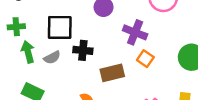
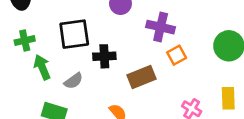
gray semicircle: (52, 58) -> (74, 81), moved
orange square: (145, 59) -> (177, 55), turned 35

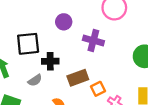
orange square: (177, 55) -> (98, 89), moved
gray semicircle: (74, 81) -> (35, 80), moved

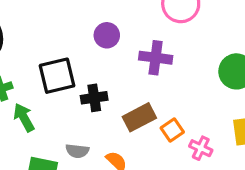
gray semicircle: (35, 80) -> (77, 151), moved, turned 48

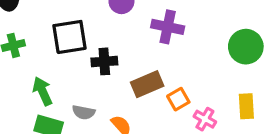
green arrow: (24, 117) -> (42, 91), moved

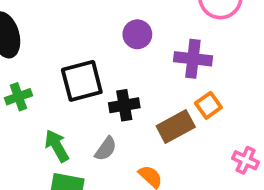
orange square: (178, 99) -> (208, 105), moved
gray semicircle: (84, 112) -> (106, 149), moved, turned -60

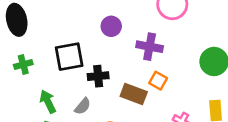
orange square: (208, 105) -> (158, 81), turned -30
brown rectangle: (176, 126) -> (134, 94), turned 45

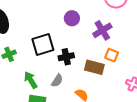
purple cross: (150, 47) -> (102, 30), turned -36

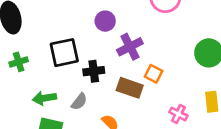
purple cross: (102, 30) -> (130, 47), moved
green arrow: (31, 80) -> (44, 98), turned -72

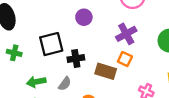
purple cross: (130, 47) -> (126, 34), moved
green cross: (19, 62) -> (14, 53), turned 32

